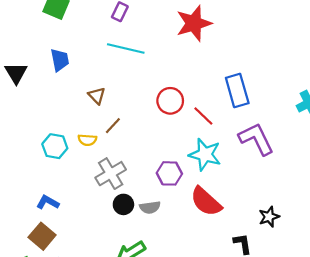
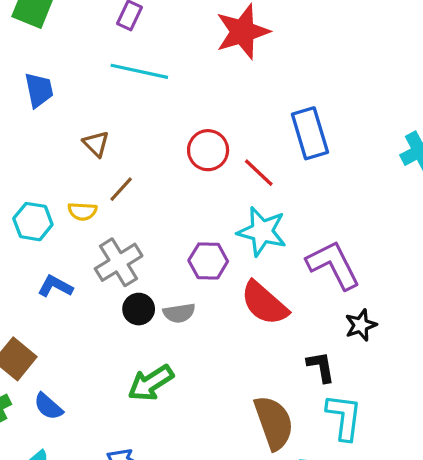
purple L-shape: (256, 139) -> (333, 265), moved
blue L-shape: (48, 202) -> (55, 286), moved

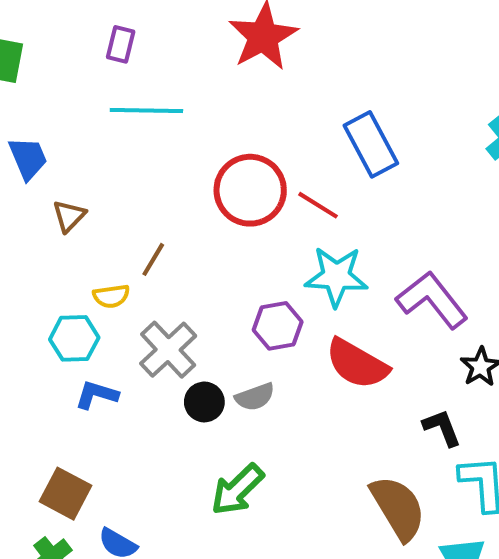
brown triangle: (96, 144) -> (69, 216), moved, turned 40
red circle: (208, 150) -> (250, 190), size x1.4
cyan hexagon: (33, 222) -> (74, 338), moved

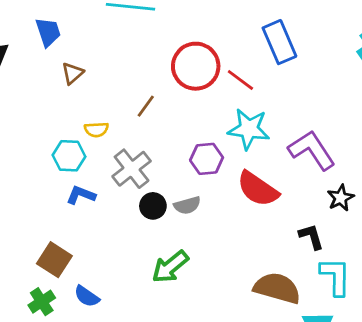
brown line: (153, 259) -> (146, 106), moved
brown semicircle: (398, 508) -> (277, 288), turned -48

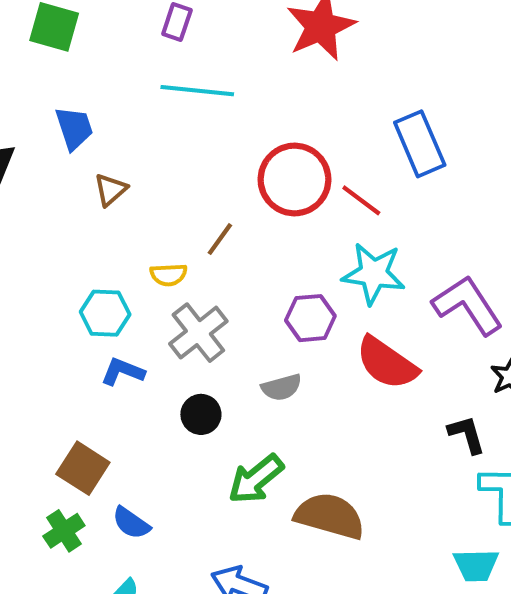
yellow semicircle: (96, 130) -> (169, 275), moved
black circle: (153, 206) -> (201, 414), moved
brown semicircle: (277, 288) -> (330, 516), moved

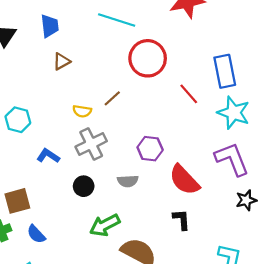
red circle: (294, 179) -> (148, 58), moved
cyan star: (374, 274) -> (234, 113), moved
cyan hexagon: (105, 313) -> (18, 120), moved
black L-shape: (467, 434) -> (181, 220), moved
brown square: (83, 468) -> (17, 201), turned 30

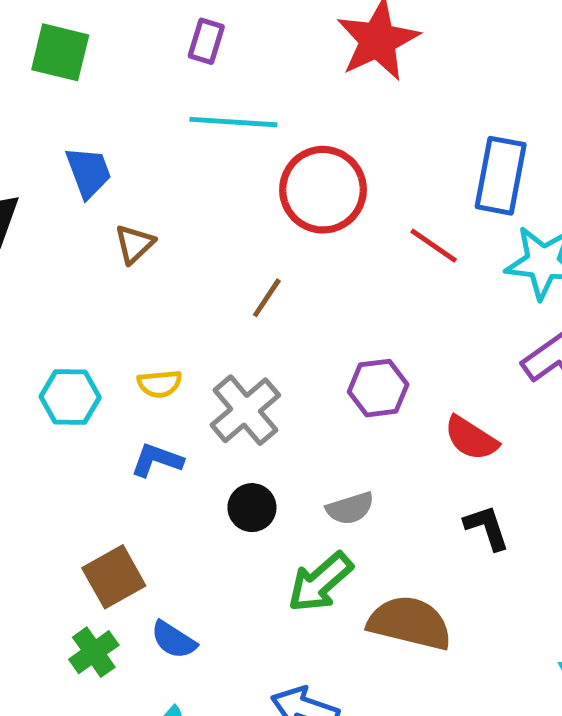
blue rectangle: (225, 71) -> (501, 176), turned 36
yellow semicircle: (82, 111) -> (160, 384), moved
red semicircle: (184, 180) -> (471, 438), size x0.7
gray semicircle: (128, 181) -> (350, 508), moved

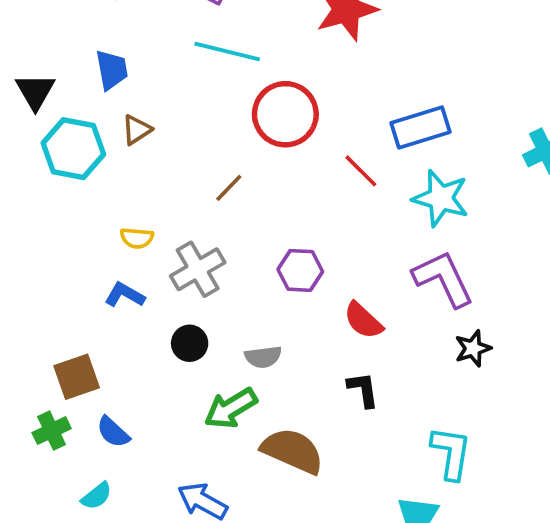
blue rectangle: (501, 176) -> (421, 127), turned 52
cyan hexagon: (70, 397) -> (73, 149), moved, size x1.4

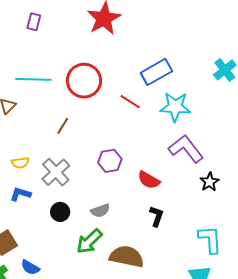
cyan line: (227, 51) -> (33, 79), moved
black L-shape: (363, 390) -> (157, 216), turned 40

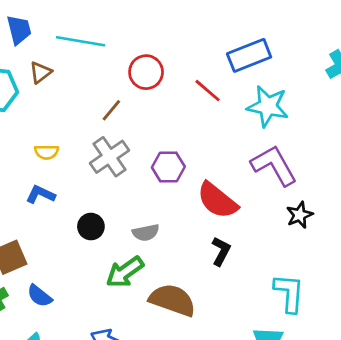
red circle: (84, 81) -> (146, 72), moved, size x0.7
gray cross: (56, 172) -> (110, 157), moved
red semicircle: (149, 180) -> (217, 200), size x1.4

